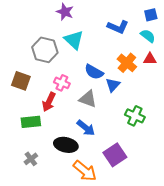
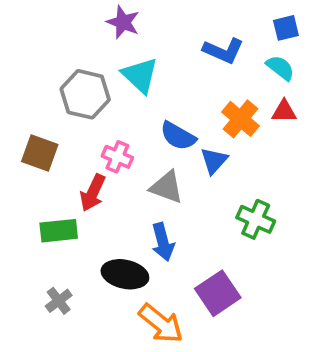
blue arrow: (86, 128) -> (163, 242), turned 36

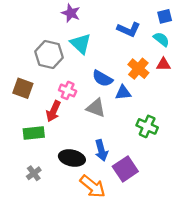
blue triangle: (214, 161) -> (123, 93), turned 42
blue arrow: (163, 242) -> (101, 150), moved

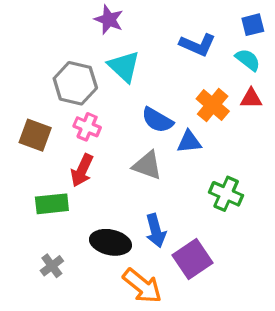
pink cross: (68, 90) -> (87, 127), moved

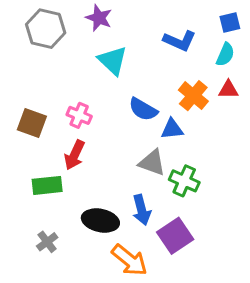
cyan semicircle: (248, 60) -> (225, 54), turned 75
gray hexagon: (75, 83) -> (46, 29), moved
gray triangle: (147, 165) -> (152, 163), moved
green cross: (226, 194) -> (184, 181), moved

